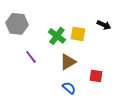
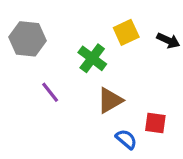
yellow square: (78, 34) -> (126, 32), moved, turned -35
blue semicircle: (69, 88) -> (126, 139), moved

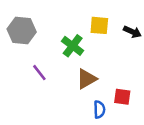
yellow square: (126, 32) -> (99, 25), turned 30
blue semicircle: (126, 139) -> (99, 109), turned 48

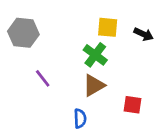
green cross: (73, 46) -> (95, 55), moved
blue semicircle: (99, 109) -> (80, 118), moved

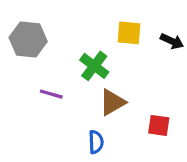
green cross: (95, 55) -> (94, 66), moved
purple line: (43, 78) -> (51, 94), turned -36

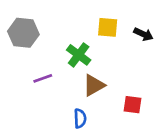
purple line: (51, 94) -> (43, 78), turned -36

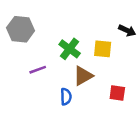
yellow square: (108, 27) -> (103, 49), moved
blue semicircle: (80, 118) -> (66, 97), moved

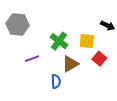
red square: (117, 93) -> (99, 59), moved, turned 32

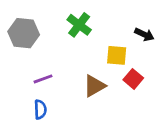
green cross: (59, 41) -> (79, 25), moved
blue semicircle: (56, 81) -> (40, 110), moved

